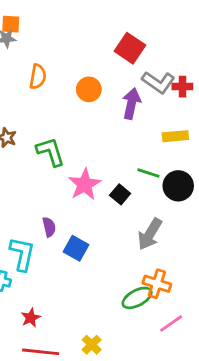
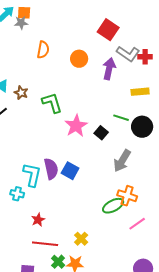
purple semicircle: (49, 227) -> (51, 169), moved, size x1.5

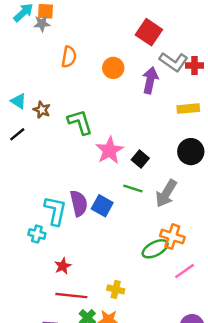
green line: (121, 118) -> (133, 189), moved
yellow cross: (81, 239) -> (116, 289), turned -32

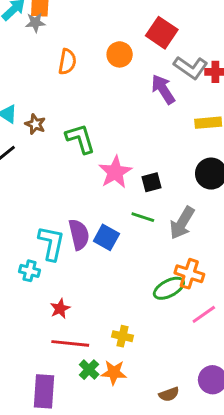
orange circle: (113, 68) -> (120, 54), moved
purple arrow: (150, 80) -> (163, 89), turned -45
black square: (140, 159) -> (152, 182), turned 35

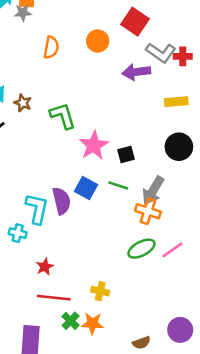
purple arrow: (163, 89) -> (136, 72), turned -64
blue square: (106, 237) -> (86, 188), moved
orange cross: (189, 274) -> (148, 211), moved
pink line: (204, 314) -> (172, 250), moved

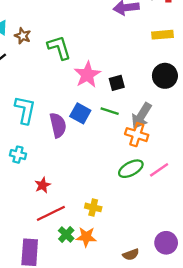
cyan L-shape: (37, 209) -> (25, 110), moved
red line: (54, 298) -> (51, 213), turned -32

